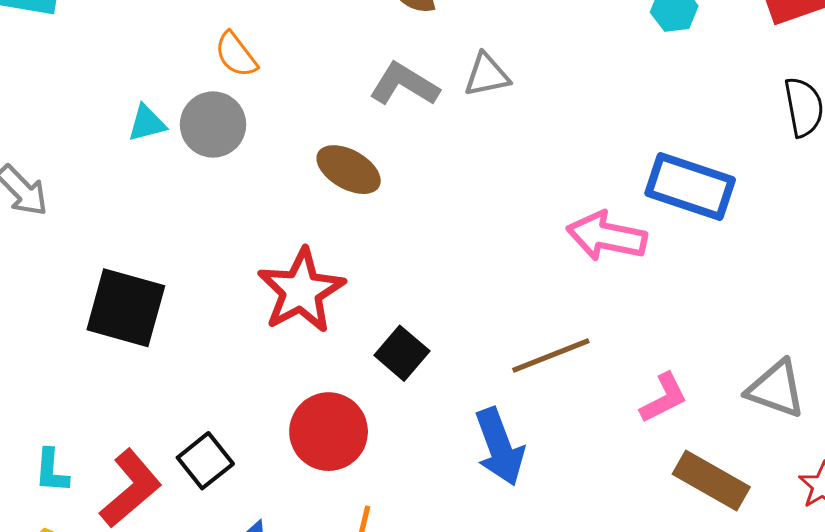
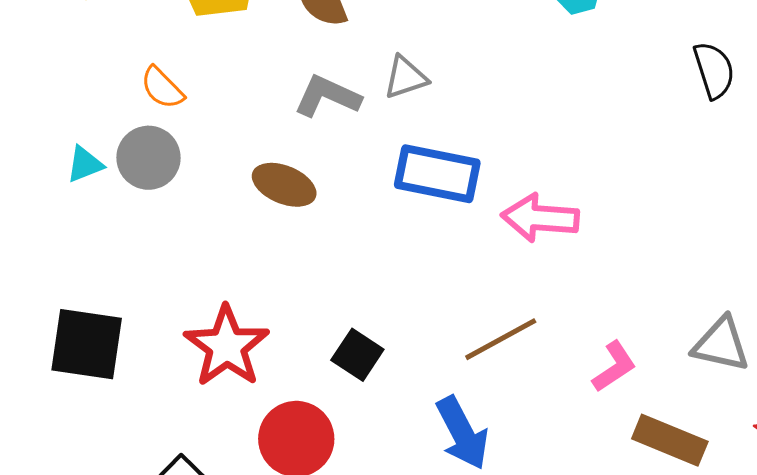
blue rectangle: (690, 186) -> (437, 174), moved
red star: (301, 291) -> (227, 346), moved

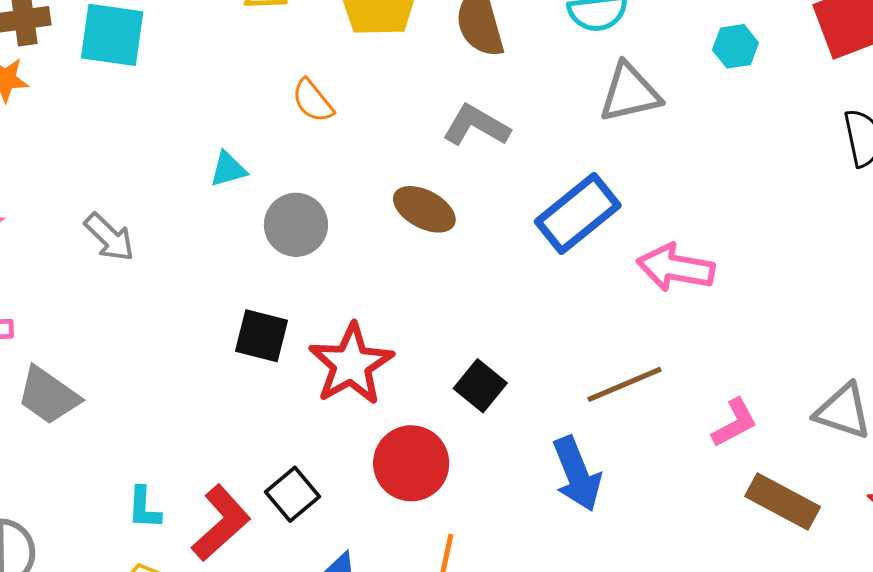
gray triangle: (405, 77) -> (630, 93), moved, size x1.4
gray circle: (149, 158) -> (296, 225), moved
blue rectangle: (437, 174) -> (578, 214), turned -56
black square: (87, 344) -> (262, 336), moved, size x0.7

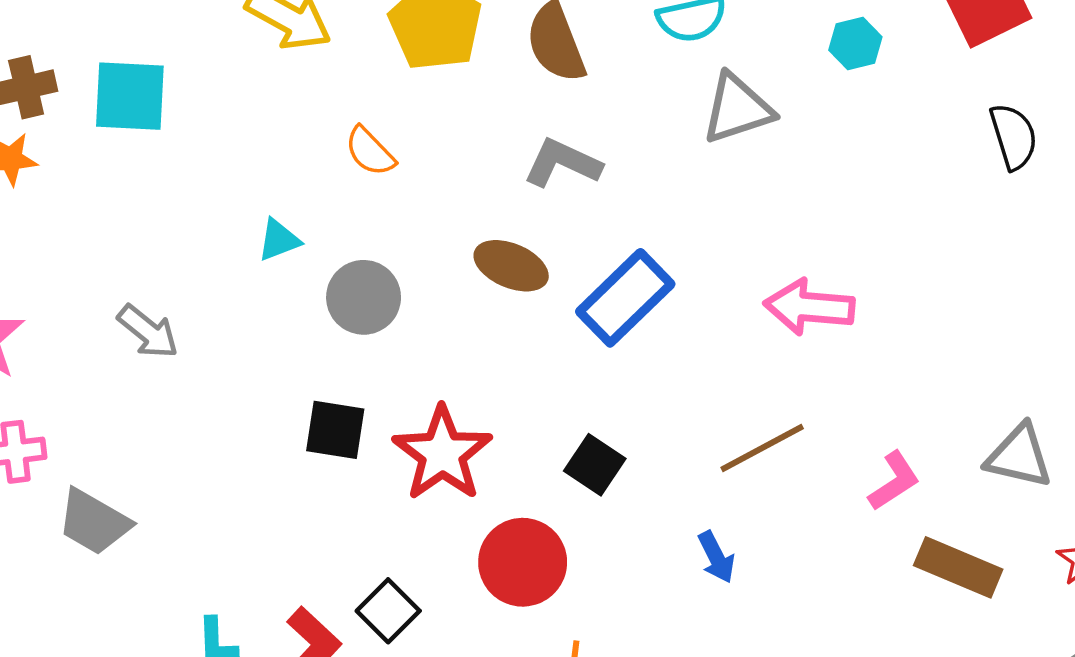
blue rectangle: (578, 214) -> (625, 298), moved
blue arrow: (577, 474) -> (716, 557), size x0.6

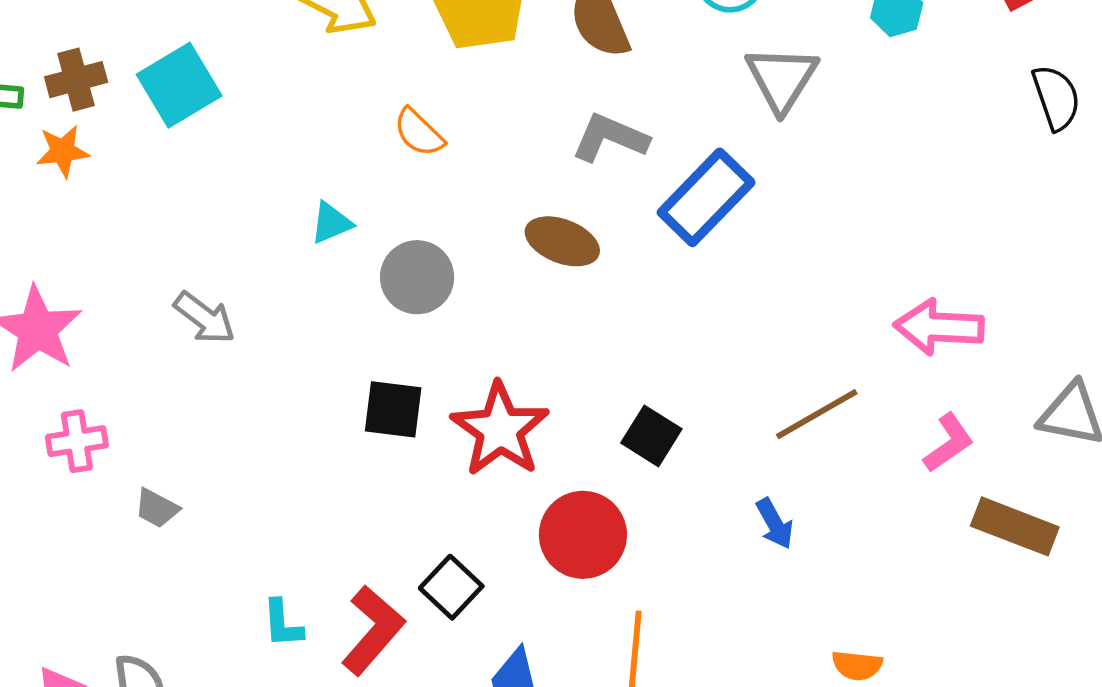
cyan square: (130, 96) -> (179, 85), turned -32
gray triangle: (737, 109) -> (782, 79), turned -38
blue rectangle: (625, 298) -> (706, 197), moved
pink arrow: (809, 307) -> (939, 327), moved
gray trapezoid: (94, 522) -> (157, 508), size x0.6

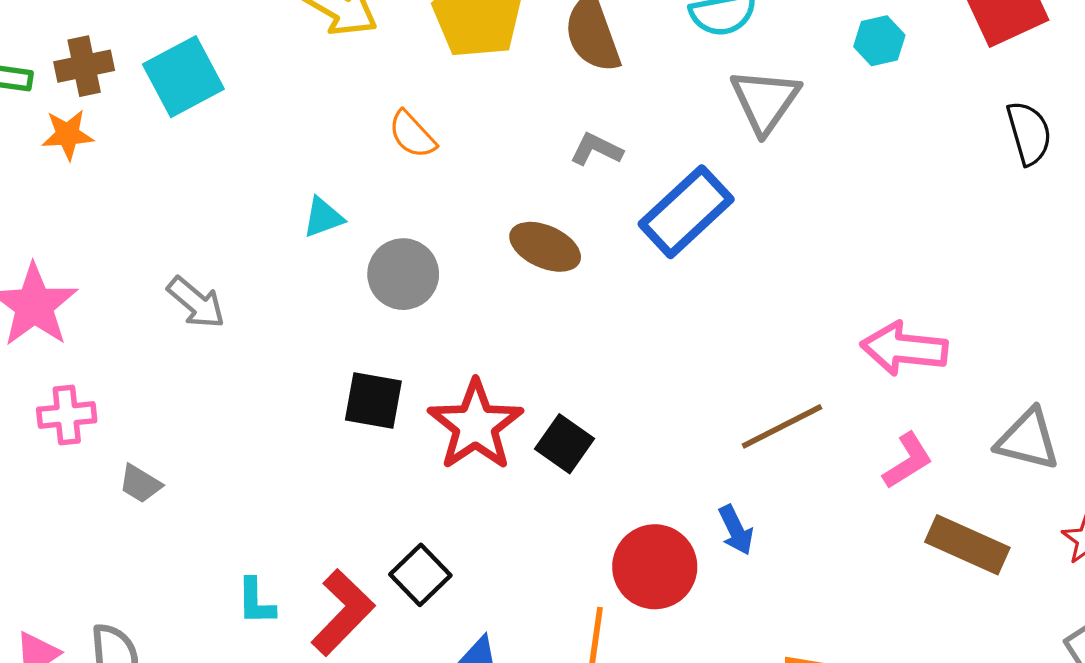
gray L-shape: (610, 138) -> (596, 149), size x0.7
black square: (651, 436) -> (564, 444), moved
red circle: (583, 535) -> (655, 567), moved

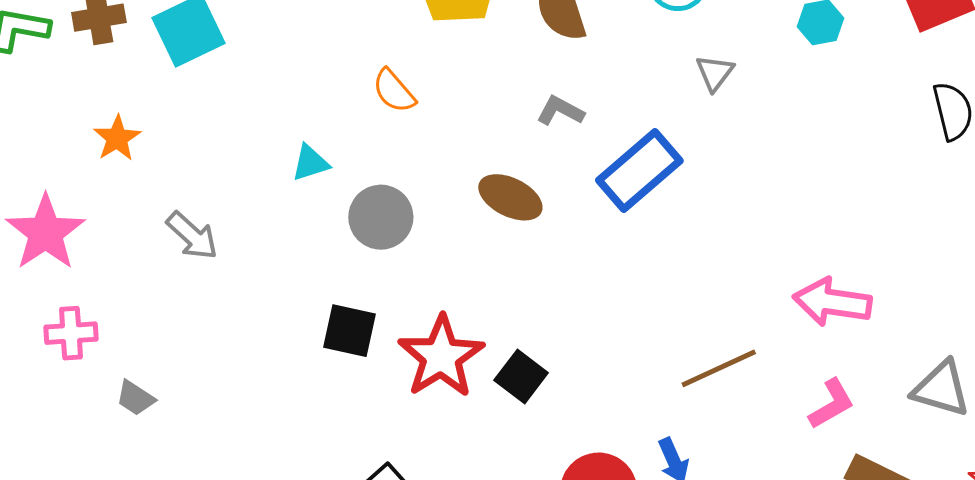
gray triangle: (765, 101) -> (715, 73), size x0.6
orange star: (68, 135) -> (117, 138), moved, turned -30

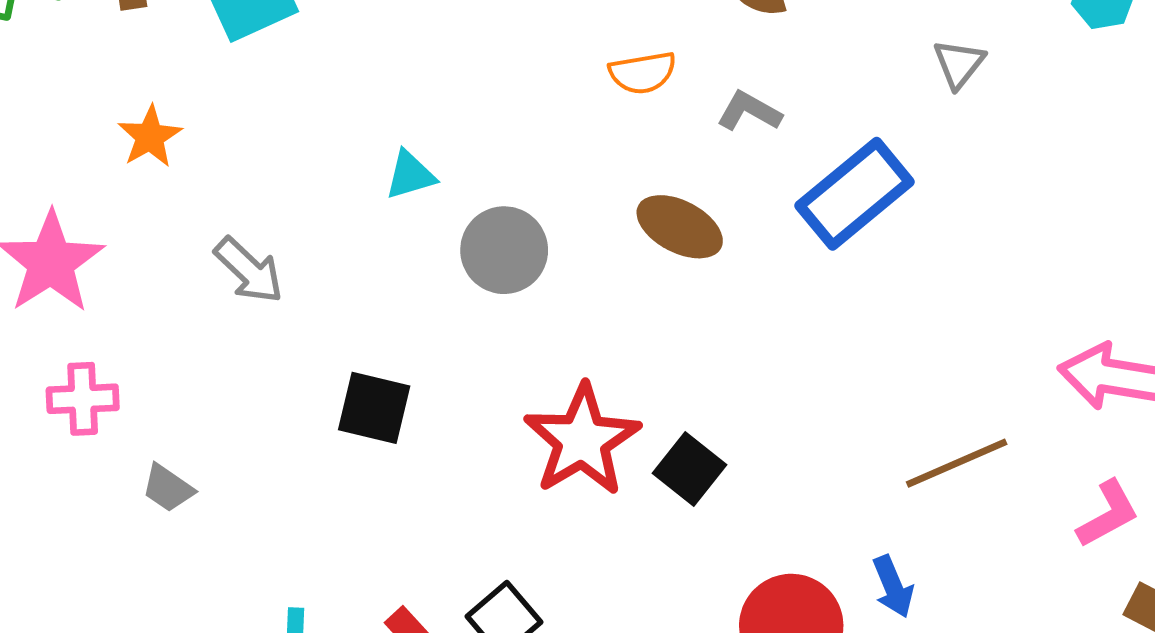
orange semicircle: (394, 91) -> (643, 73), moved, turned -60
black square: (349, 331) -> (374, 408), moved

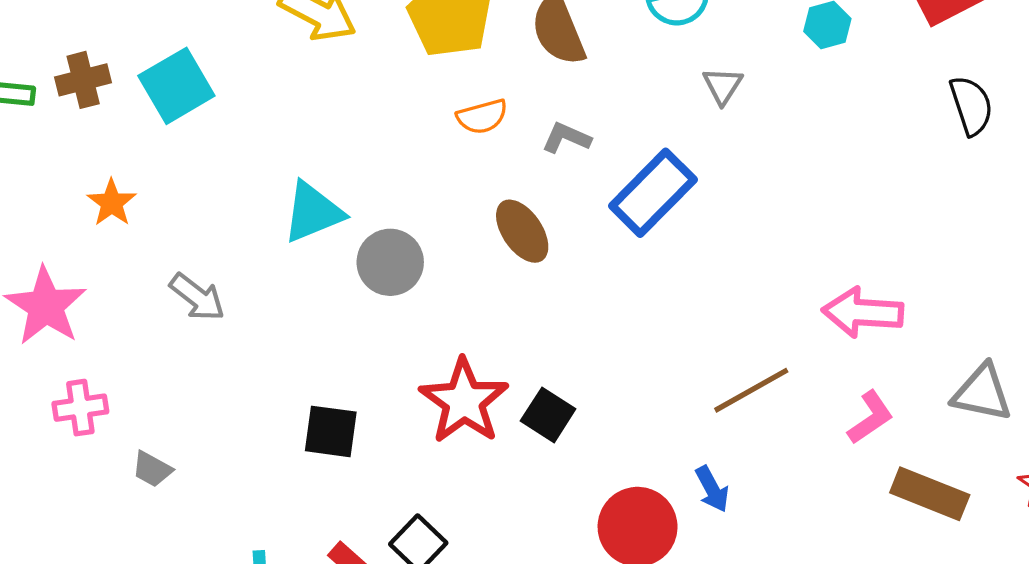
cyan triangle: (410, 175) -> (313, 212), size x1.6
brown ellipse: (680, 227) -> (522, 231), turned 34
black square: (374, 408) -> (331, 431), moved

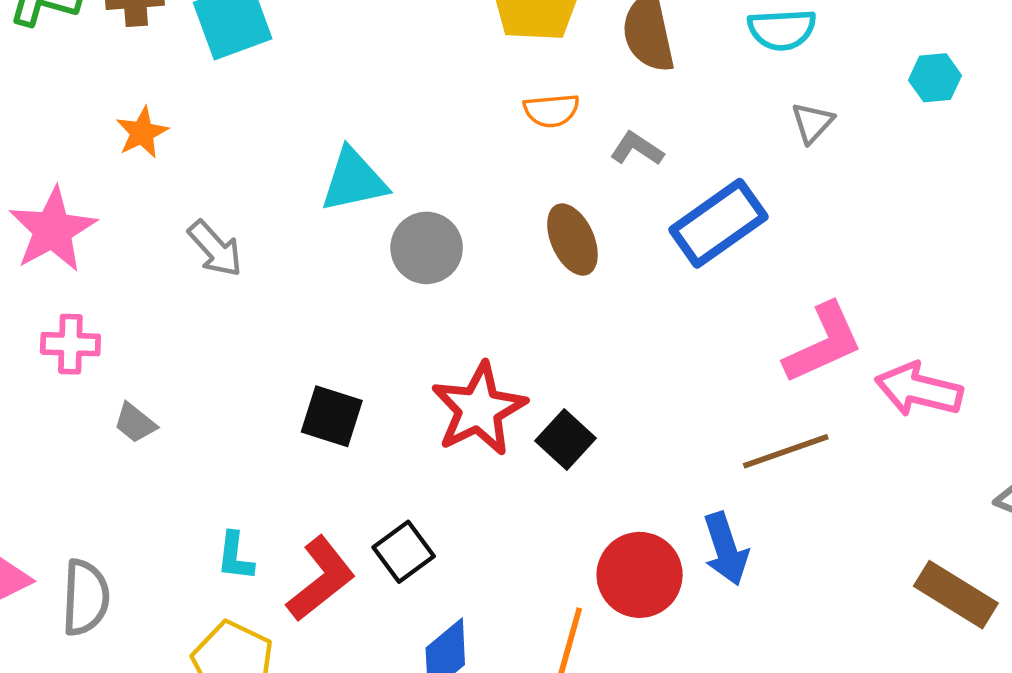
pink L-shape: (870, 417) -> (823, 343), moved, size x1.5
blue arrow: (712, 489) -> (726, 549), size x1.4

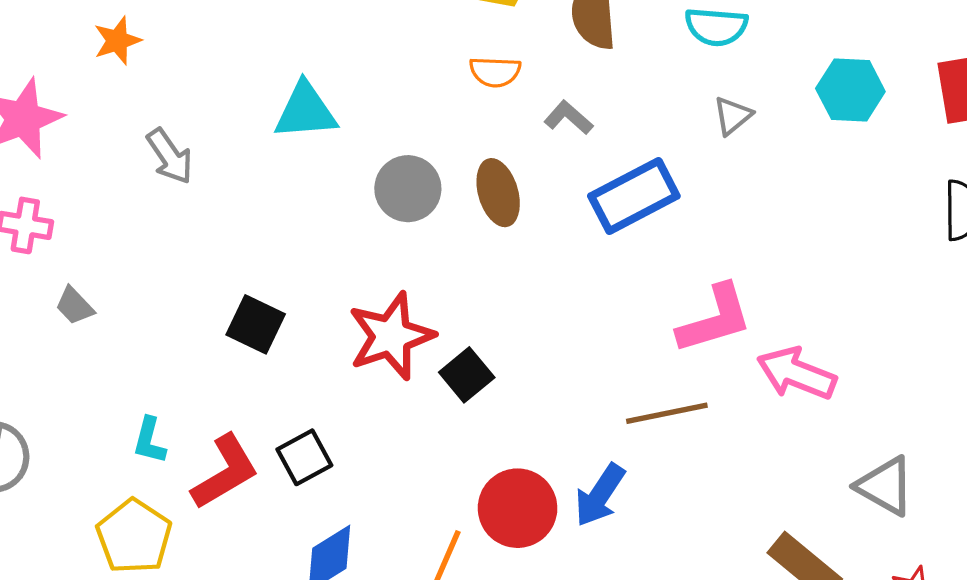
cyan hexagon: (935, 78) -> (850, 90), size x1.4
gray circle: (427, 248) -> (408, 189), moved
blue arrow: (726, 549) -> (600, 495), turned 44

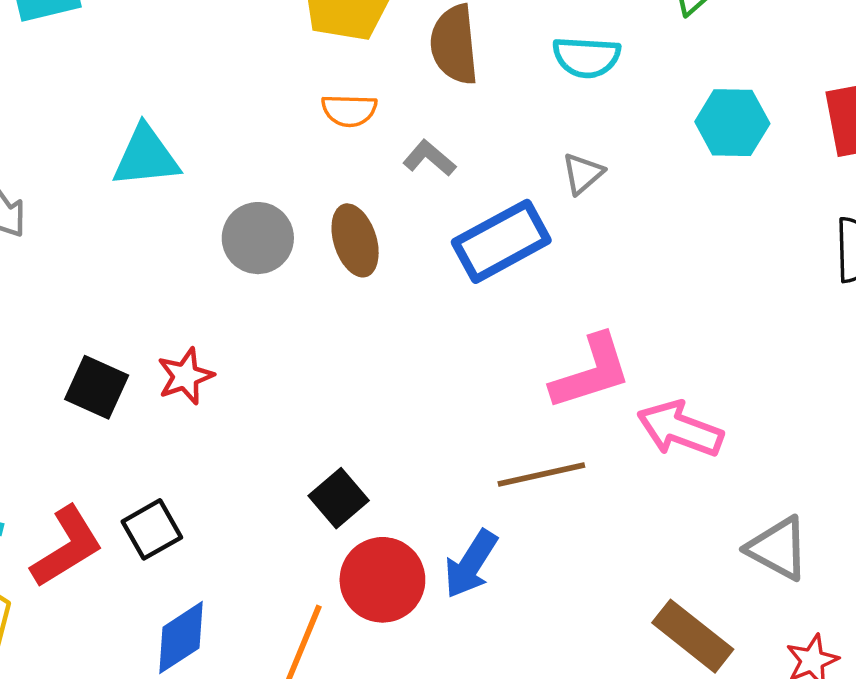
gray triangle: (733, 116) -> (583, 174), moved
red star: (391, 336) -> (185, 376), moved, size x0.6
black square: (467, 375) -> (339, 498), moved

